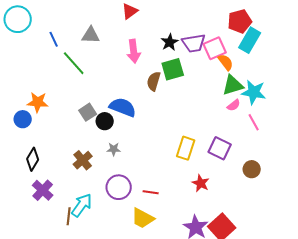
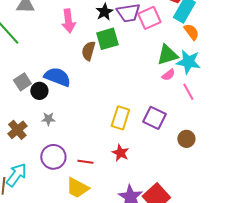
orange semicircle: (226, 62) -> (191, 32), moved
red star: (201, 183) -> (120, 153), moved

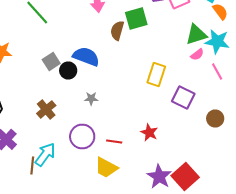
yellow rectangle: (120, 118) -> (156, 74), moved
gray star: (48, 119) -> (91, 98), moved

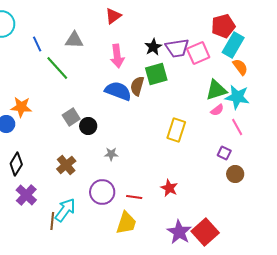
blue semicircle: (86, 56) -> (118, 91), moved
purple square: (183, 98) -> (224, 153), moved, size x0.6
yellow trapezoid: (106, 168) -> (126, 223), turned -100

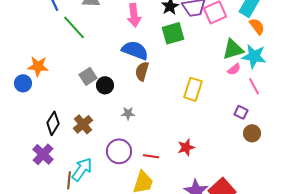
brown semicircle: (137, 86) -> (142, 71), moved
black diamond: (16, 164) -> (53, 123), moved
red star: (169, 188) -> (186, 147), turned 30

